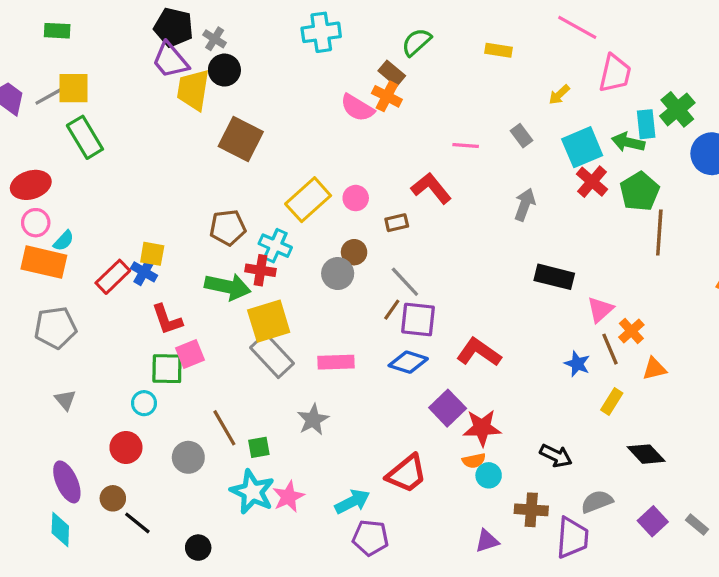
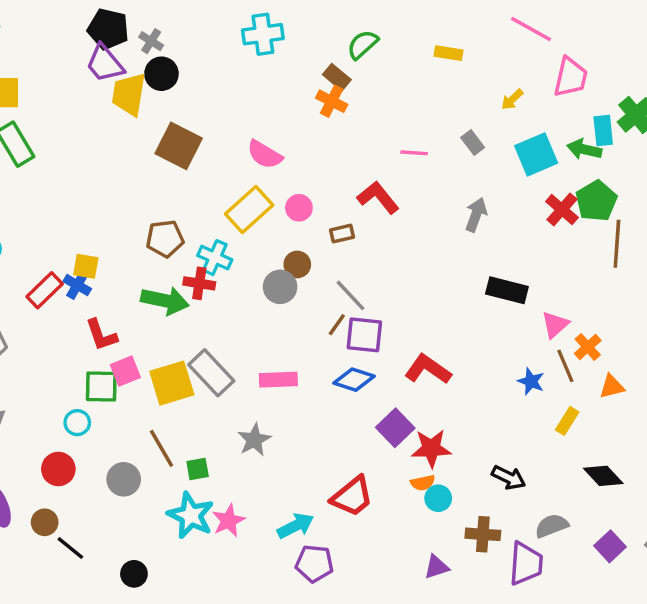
pink semicircle: (357, 108) -> (265, 154), moved
red cross: (592, 182) -> (562, 209), moved
yellow square: (269, 321) -> (172, 383), moved

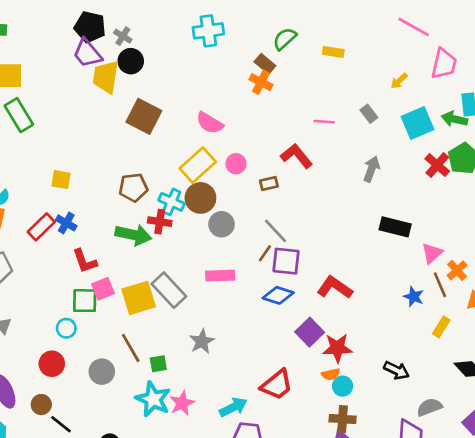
yellow rectangle: (449, 53) -> (333, 52), moved
brown circle: (297, 264) -> (200, 198), moved, size x1.5
yellow square: (86, 266) -> (61, 180), moved
pink rectangle: (278, 380) -> (220, 276), moved
brown cross: (483, 534) -> (343, 419), moved

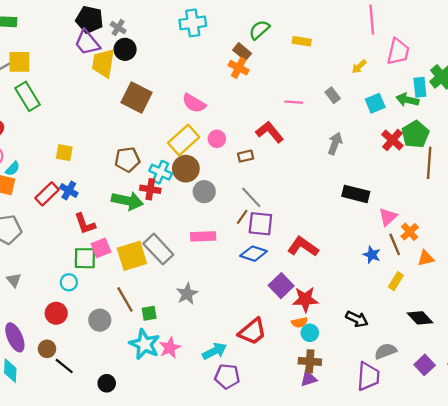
pink line: (414, 27) -> (372, 20), turned 56
cyan square: (418, 123) -> (375, 103), size x0.7

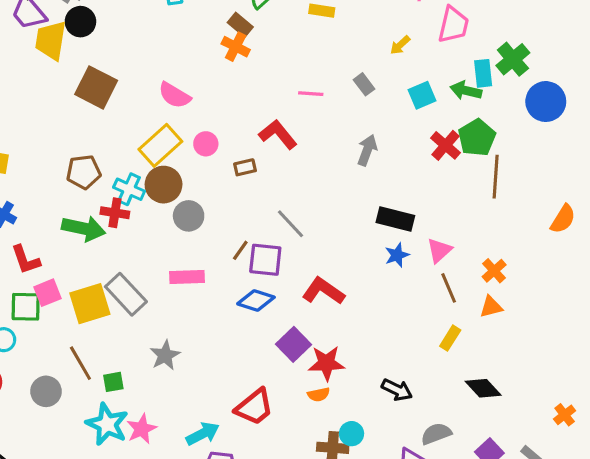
gray line: (251, 197) -> (290, 224), moved
orange cross: (410, 232) -> (494, 271), moved
blue star: (372, 255) -> (397, 255), moved, turned 30
cyan circle: (310, 333) -> (352, 434), moved

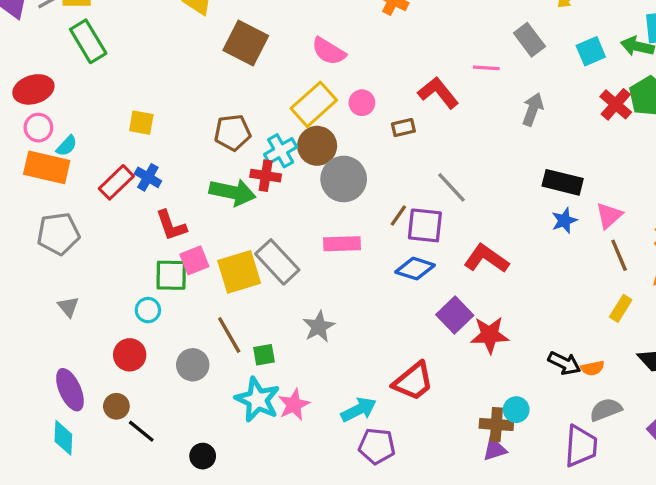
gray rectangle: (364, 84) -> (529, 40), size x1.4
pink line: (311, 94) -> (486, 68), moved
cyan cross: (129, 189) -> (281, 151), turned 36
gray circle: (189, 216) -> (344, 179), size x1.4
orange semicircle: (319, 394) -> (592, 368), moved

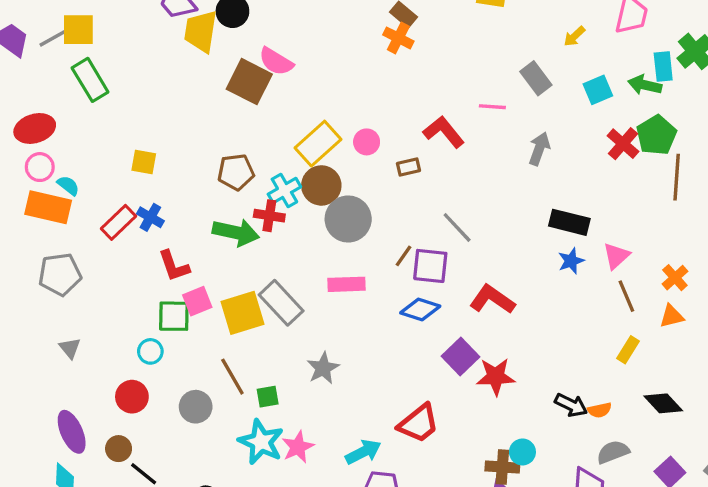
pink semicircle: (329, 51) -> (276, 61), moved
cyan semicircle: (67, 146) -> (68, 185), turned -95

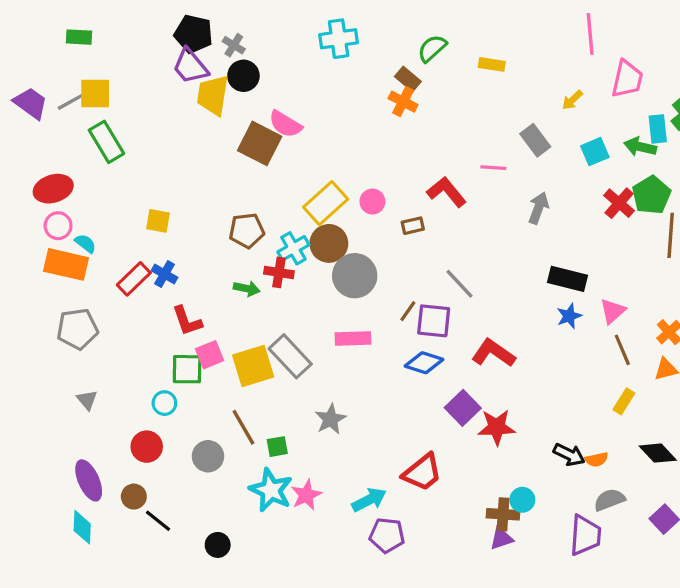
green arrow: (236, 232) -> (247, 289), size x0.6

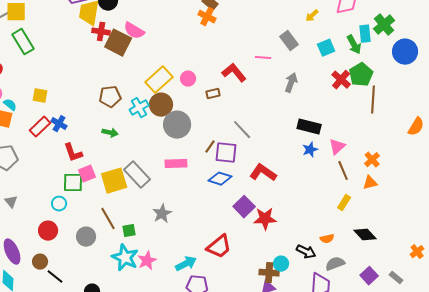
green arrow: (640, 147) -> (354, 45), turned -132
yellow square: (158, 221) -> (40, 96), moved
red cross: (279, 272) -> (101, 32), moved
black arrow: (569, 455) -> (306, 252), moved

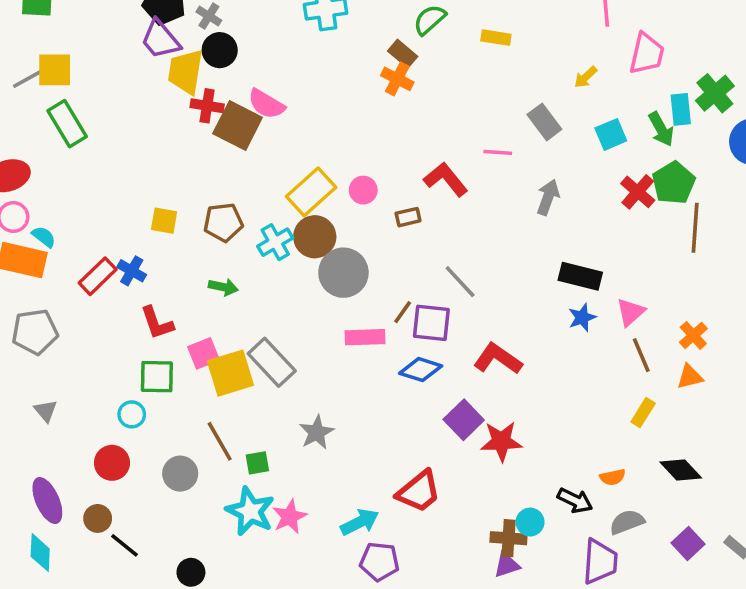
yellow square: (40, 96) -> (164, 221), moved
pink rectangle: (176, 164) -> (365, 337), moved
pink square: (87, 174) -> (203, 353), moved

